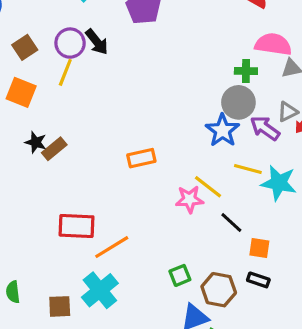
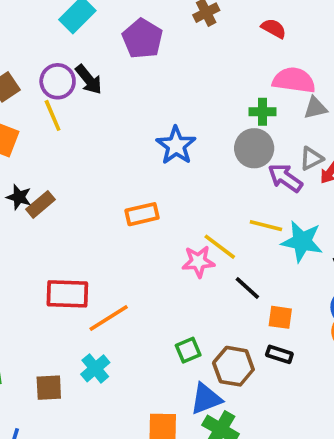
yellow line: (65, 72) -> (53, 115), turned -44
blue star: (222, 130) -> (176, 145), moved
cyan cross: (100, 290) -> (95, 368), size x0.7

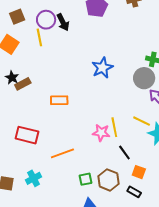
orange rectangle: (142, 214) -> (59, 100), moved
yellow line: (220, 247) -> (114, 127), turned 30
orange line: (109, 318) -> (62, 153), moved
brown hexagon: (233, 366) -> (108, 180), moved

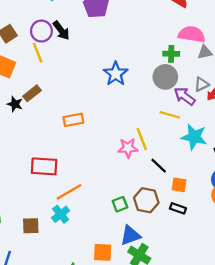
brown rectangle: (23, 84) -> (32, 93), moved
yellow line: (142, 121) -> (170, 115), moved
orange line: (62, 153) -> (69, 192), moved

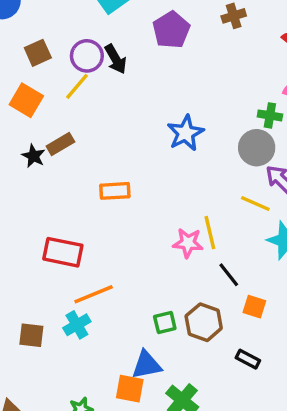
yellow line: (38, 53) -> (77, 86), turned 54
black rectangle: (178, 208) -> (248, 359), moved
blue triangle: (130, 235) -> (147, 365), moved

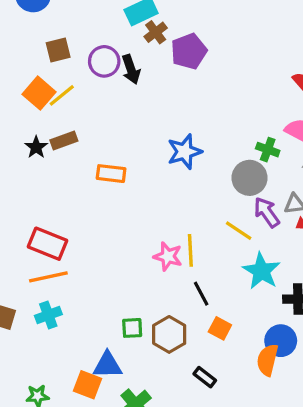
brown cross: (234, 16) -> (156, 32), moved, turned -30
yellow line: (77, 86) -> (62, 95), moved
orange rectangle: (115, 191) -> (111, 174), moved
orange line: (94, 294) -> (48, 277), moved

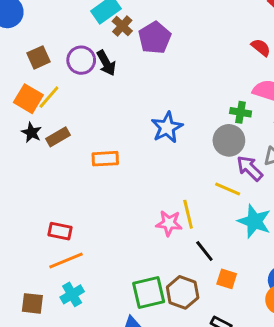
black star: (36, 147) -> (31, 133), moved
red rectangle: (48, 244) -> (60, 231), size x0.7
green square: (132, 328) -> (149, 293), size x1.6

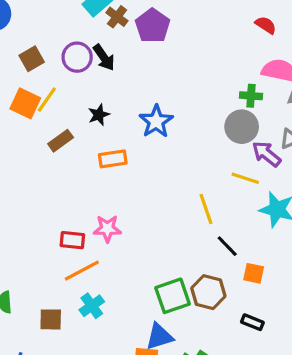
blue star: (167, 127) -> (156, 121), moved
black star: (31, 133) -> (99, 115), moved, turned 30
pink star: (169, 223) -> (107, 229), moved

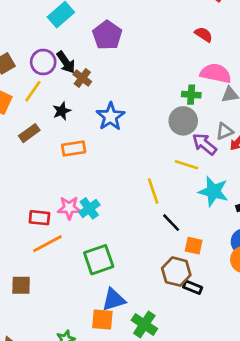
brown cross: (117, 17) -> (82, 78), moved
yellow line: (47, 100) -> (33, 91), moved
brown hexagon: (208, 292) -> (176, 272), moved
green square: (173, 296) -> (99, 260), moved
cyan cross: (92, 306) -> (89, 208), moved

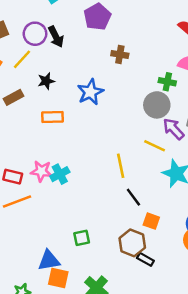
brown cross: (82, 78) -> (120, 54), moved, turned -35
green square: (99, 260) -> (82, 238), moved, size x0.6
blue triangle: (114, 300) -> (49, 260), moved

